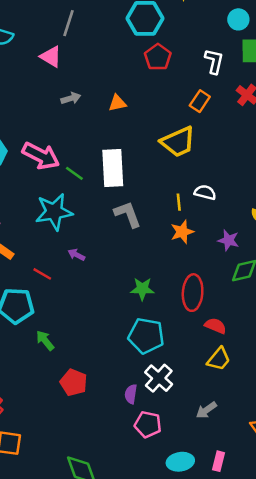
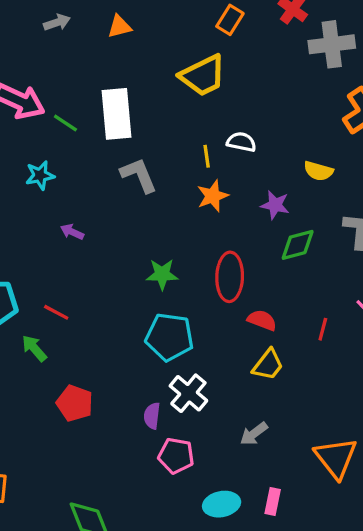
cyan star: (54, 212) -> (40, 175), size x0.6
red line: (42, 274) -> (56, 312), moved

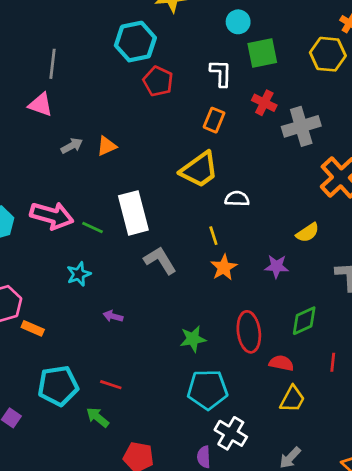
orange triangle: (119, 27) -> (107, 146), moved
white semicircle: (241, 142) -> (237, 199), moved
yellow semicircle: (318, 171) -> (308, 233), turned -40
green diamond: (298, 245) -> (304, 321), moved

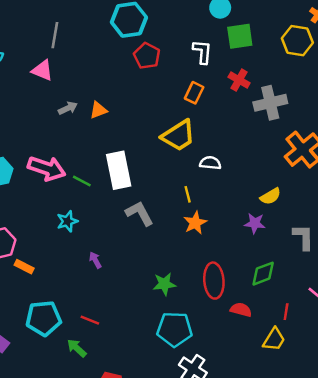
purple star: (277, 266) -> (255, 223), moved
purple arrow: (113, 316) -> (95, 260), turned 42
yellow trapezoid: (292, 399) -> (274, 339), moved

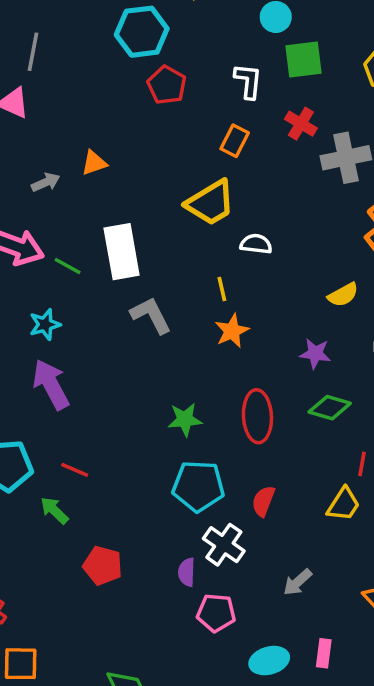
gray arrow: (68, 108) -> (46, 182), moved
purple star: (255, 223) -> (315, 354), moved
purple arrow: (95, 260) -> (51, 384), moved, size x2.0
green diamond: (263, 274) -> (330, 408), turned 36
red semicircle: (241, 310) -> (263, 501), moved, turned -85

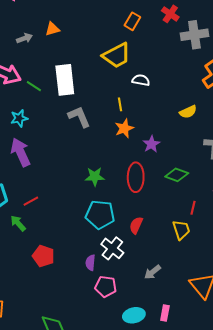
purple star: (315, 354) -> (151, 144), moved, turned 30
red line: (75, 470) -> (31, 201), turned -56
yellow trapezoid: (344, 504) -> (181, 230), turned -55

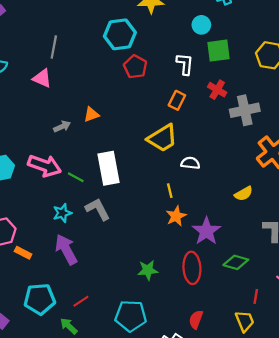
gray L-shape: (79, 117) -> (98, 209), moved
purple star: (151, 144) -> (206, 231), size x1.5
cyan pentagon: (100, 215) -> (131, 316), moved

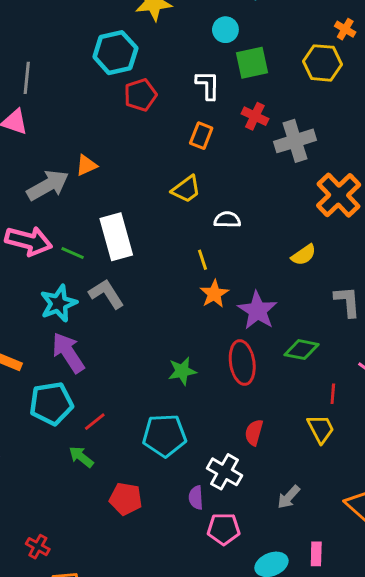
red pentagon: (135, 67) -> (140, 95), turned 30
gray arrow: (62, 126) -> (48, 185), size x1.8
yellow trapezoid: (162, 138) -> (186, 189), size x0.7
cyan star: (62, 213) -> (59, 303), size x1.4
cyan pentagon: (40, 299) -> (51, 403), moved

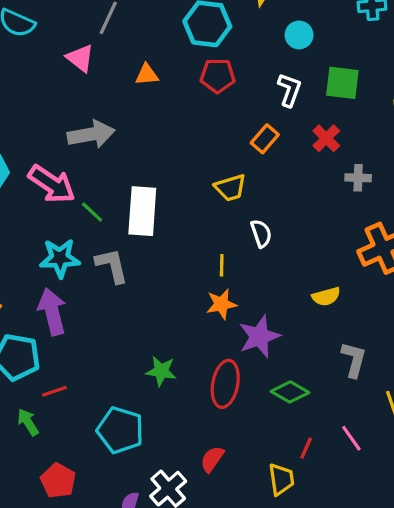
cyan circle: (225, 30) -> (299, 35), moved
gray cross: (295, 141) -> (358, 178), size x0.6
orange triangle: (86, 165) -> (147, 75), moved
white semicircle: (227, 220) -> (261, 233), turned 50

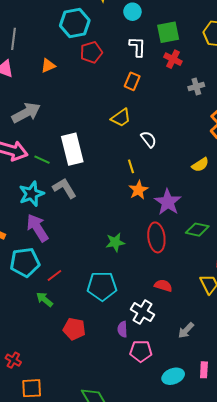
red cross: (326, 138) -> (173, 59), moved
red semicircle: (212, 459) -> (163, 286), turned 90

